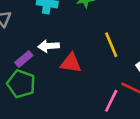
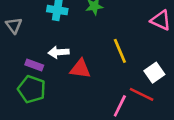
purple rectangle: (24, 59) -> (34, 65), turned 60

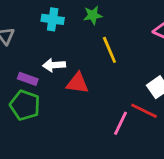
yellow line: (120, 51) -> (109, 50), moved

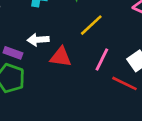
yellow line: (109, 50) -> (91, 25), turned 70
pink line: (120, 123) -> (102, 60), moved

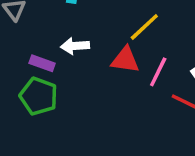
red triangle: (61, 57) -> (125, 60), moved

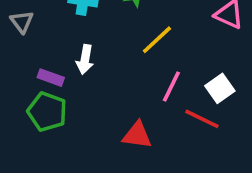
white arrow: (75, 46) -> (85, 60), turned -76
red triangle: (125, 60) -> (137, 135), moved

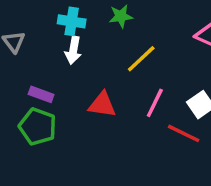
white arrow: (85, 60) -> (73, 50), moved
red triangle: (137, 135) -> (102, 105), moved

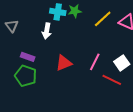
cyan cross: (72, 21) -> (58, 12), moved
yellow line: (141, 59) -> (103, 19), moved
red triangle: (102, 105) -> (64, 63), turned -30

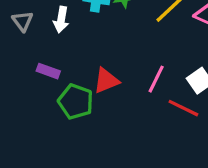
white arrow: (47, 31) -> (61, 20), moved
green pentagon: (26, 76) -> (76, 102), moved

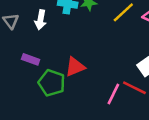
pink line: (156, 79) -> (113, 94), moved

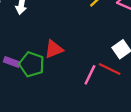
purple rectangle: (31, 59) -> (12, 62), moved

